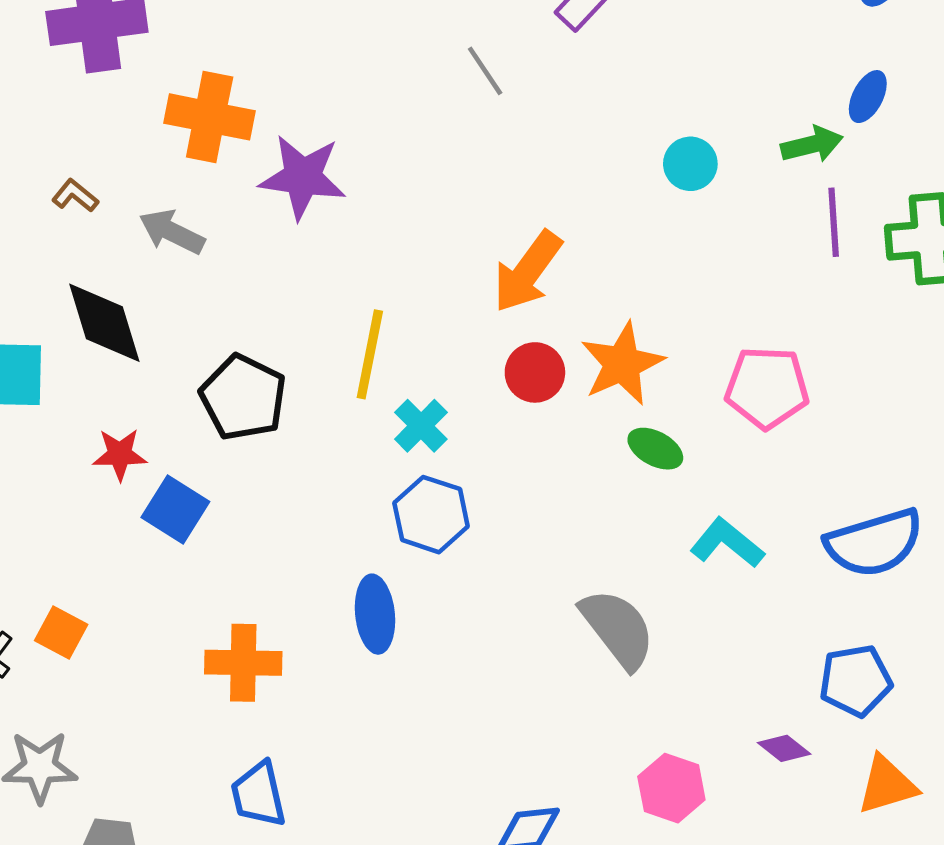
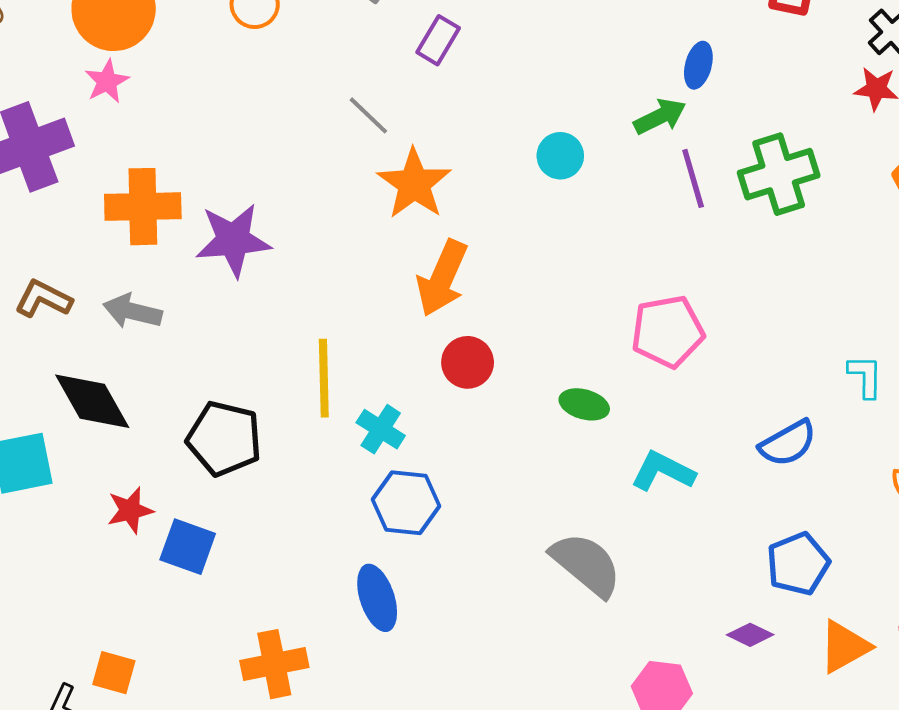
brown L-shape: (75, 196) -> (43, 299), size x1.4
orange star: (622, 364) -> (414, 184), moved
blue semicircle: (874, 543) -> (788, 443), size x0.7

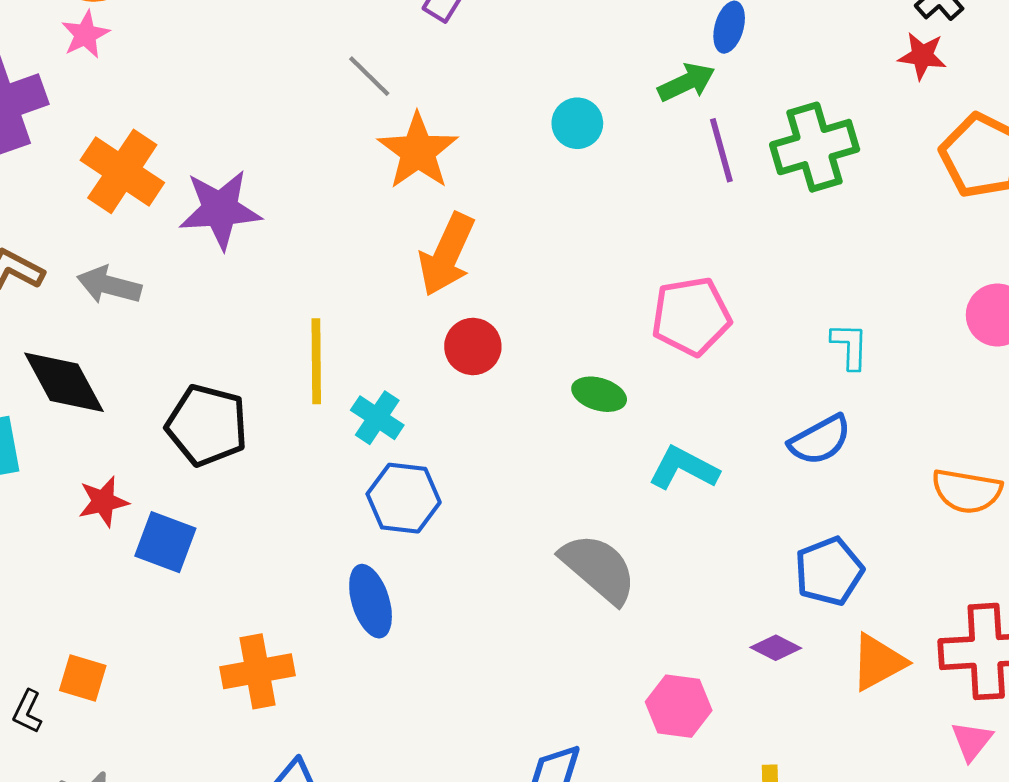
orange cross: (143, 207) -> (122, 171), turned 34
cyan L-shape: (865, 376) -> (850, 346), moved

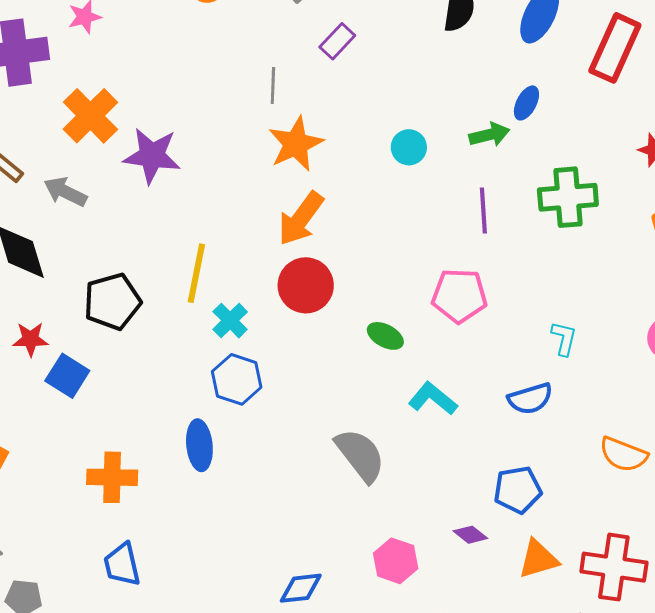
gray line: (369, 76) -> (273, 85), turned 36
purple line: (721, 150) -> (483, 210), moved
red circle: (473, 346) -> (306, 285), size x1.4
black pentagon: (207, 425) -> (112, 302), turned 30

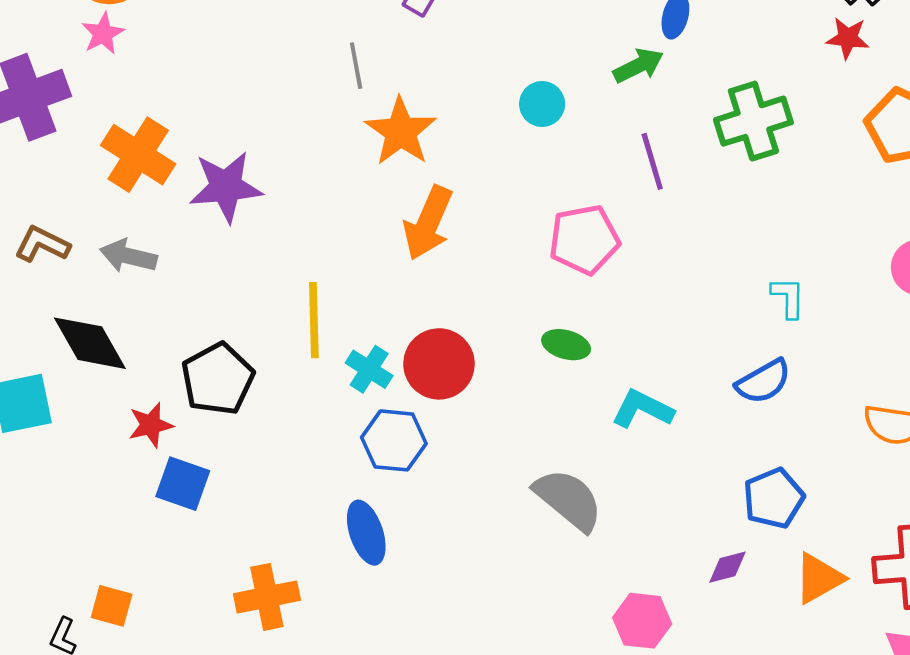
red circle: (306, 285) -> (439, 364), moved
pink pentagon: (459, 296) -> (584, 240), moved
red star: (31, 339) -> (151, 425), moved
purple diamond: (470, 535) -> (727, 567), turned -40

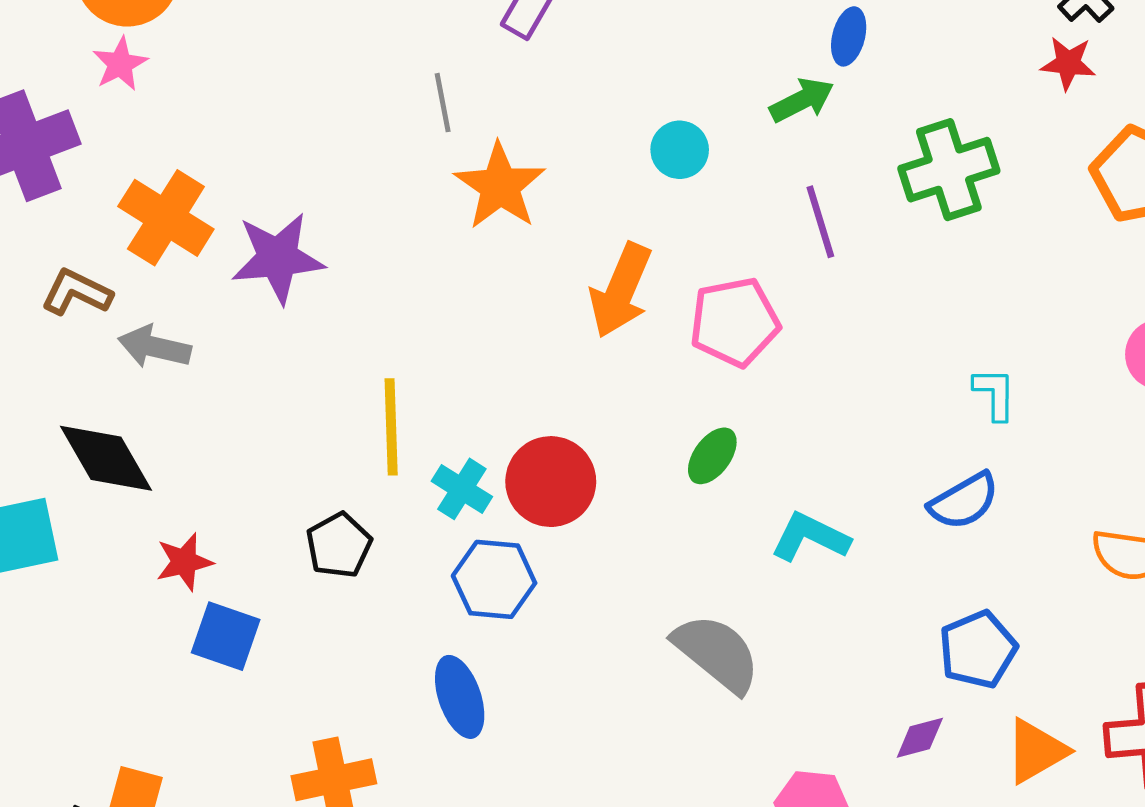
orange arrow: (428, 223) -> (621, 290), moved
brown L-shape: (42, 244) -> (77, 292), moved
green ellipse: (566, 345) -> (712, 456), turned -69
black pentagon: (218, 379) -> (339, 545), moved, size x0.7

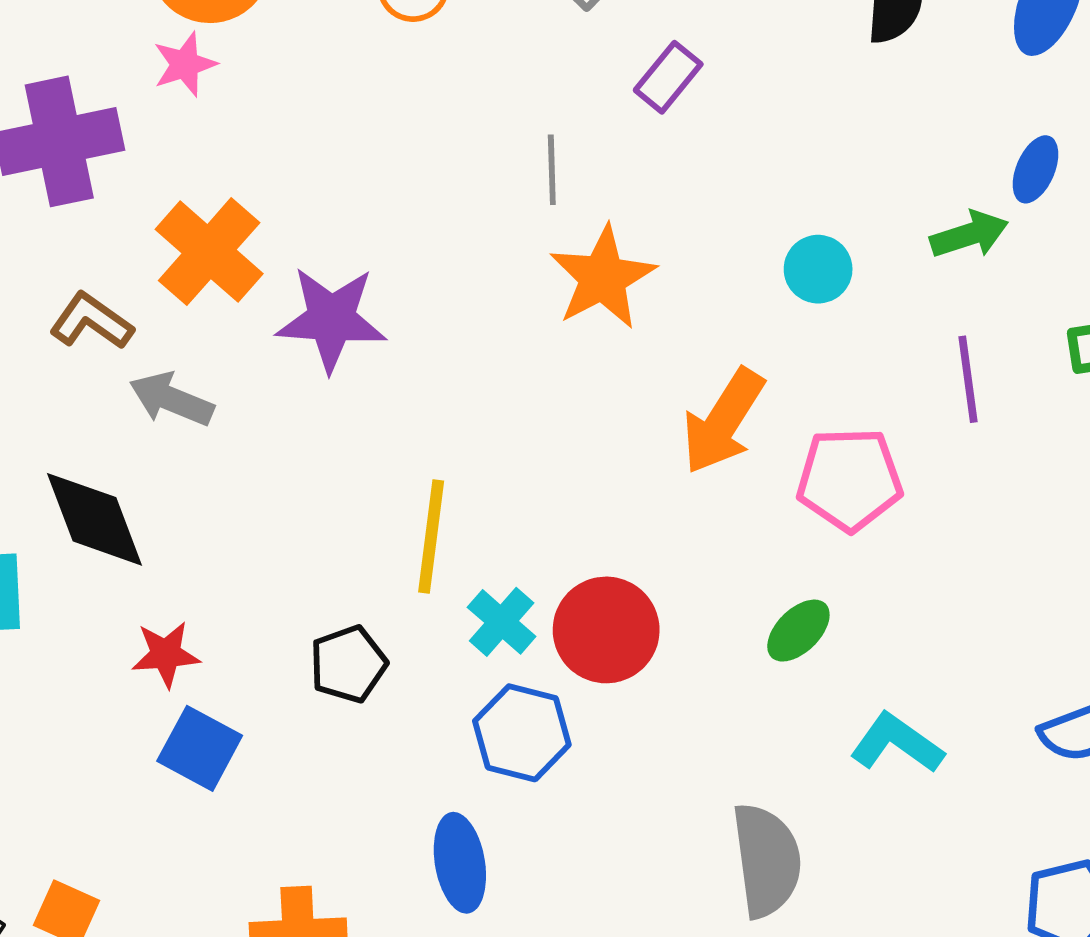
gray semicircle: (717, 653) -> (767, 860), turned 34

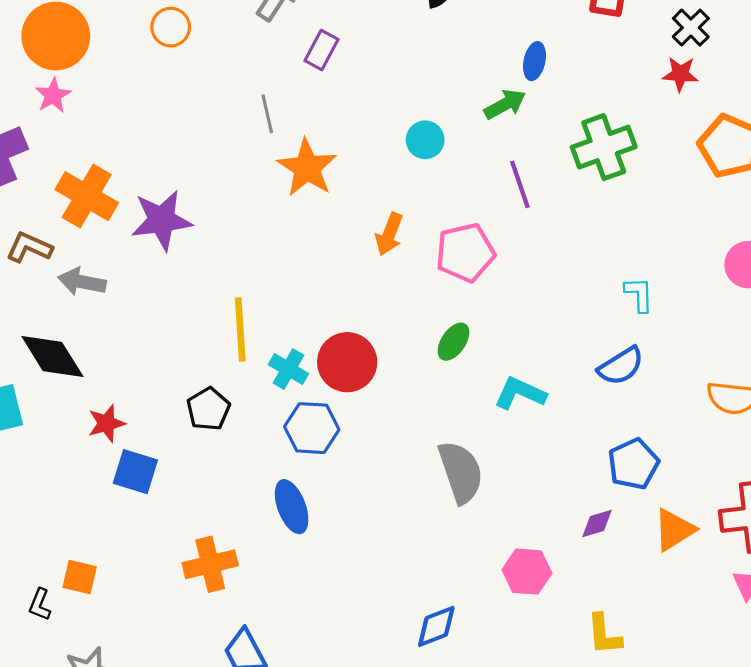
orange arrow: (723, 421) -> (389, 234), size x0.7

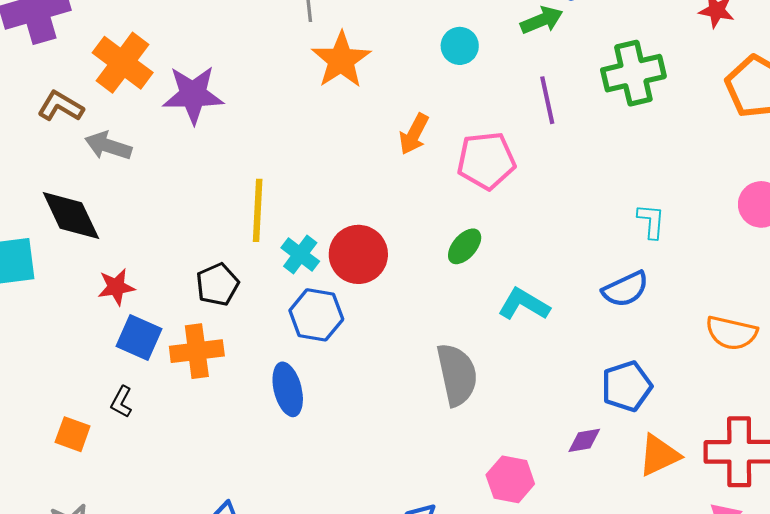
orange cross: (210, 564) -> (197, 351), moved
black L-shape: (40, 605) -> (121, 402), moved

